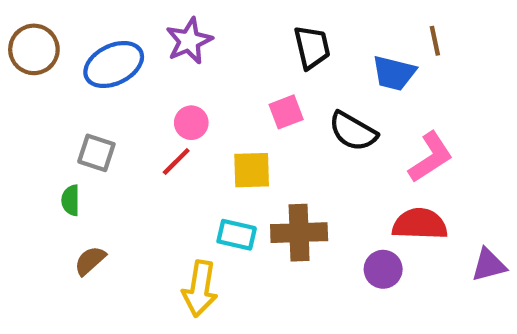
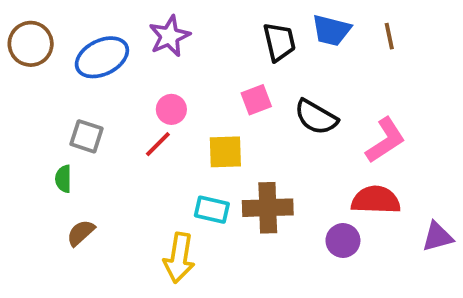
blue trapezoid: (394, 73) -> (331, 30), moved

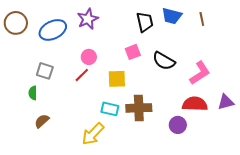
purple triangle: (437, 237) -> (226, 102), moved
yellow arrow: (179, 258) -> (93, 134), turned 35

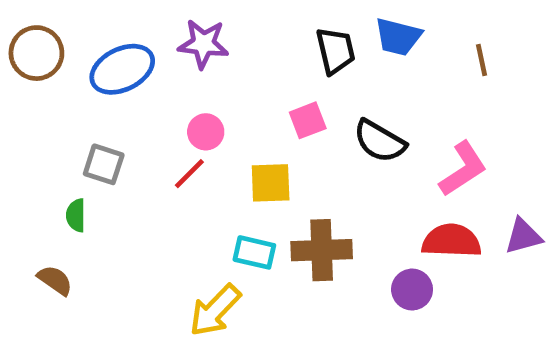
purple star: (88, 19) -> (203, 44), turned 30
brown line: (202, 19) -> (482, 60), moved
brown semicircle: (42, 121) -> (55, 280), moved, turned 77

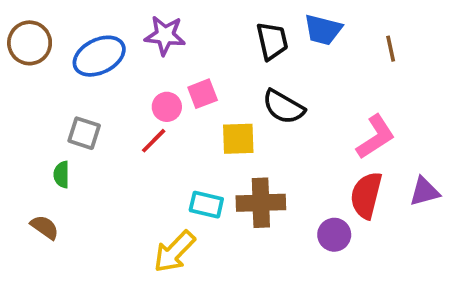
pink square: (308, 120) -> (203, 94), moved
black semicircle: (380, 141) -> (283, 107), moved
yellow square: (271, 183) -> (238, 139), moved
red semicircle: (451, 241) -> (366, 195), turned -78

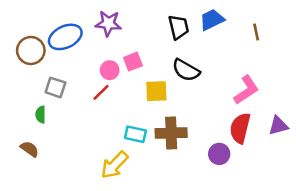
blue trapezoid: (323, 30) -> (212, 20), turned 140
brown circle: (30, 43) -> (31, 50), moved

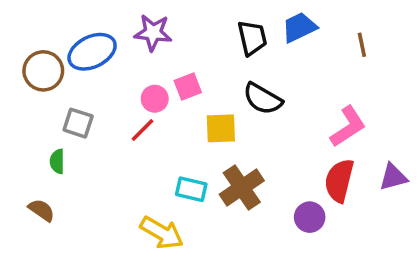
brown cross: (171, 133) -> (242, 188), turned -32
yellow arrow: (115, 165) -> (162, 233), turned -104

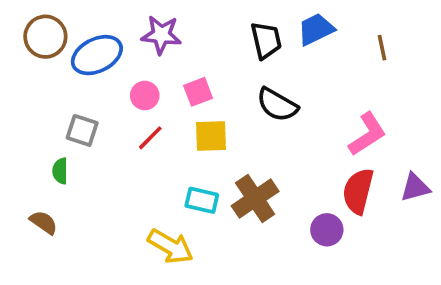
brown circle: (43, 71) -> (45, 37), moved
pink circle: (155, 99) -> (145, 96), moved
yellow square: (221, 128) -> (211, 136), moved

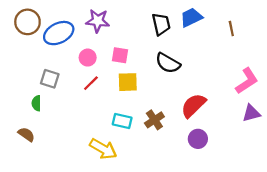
pink square: (198, 92) -> (120, 55), turned 30
pink L-shape: (367, 134) -> (247, 81), moved
red semicircle: (358, 191) -> (193, 105), moved, turned 32
brown cross: (255, 199) -> (154, 120), size x0.7

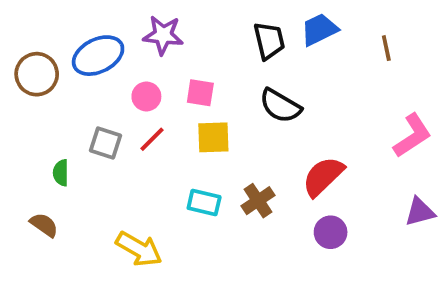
brown circle: (27, 22) -> (37, 74), moved
gray square: (50, 79) -> (105, 143), moved
purple triangle: (251, 113) -> (420, 212), moved
yellow arrow: (103, 149) -> (139, 249), moved

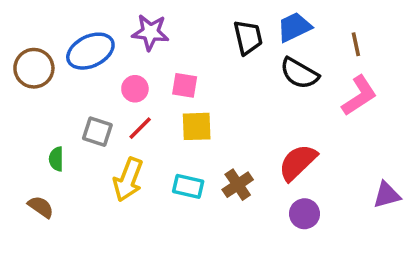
black semicircle: (280, 106) -> (299, 73), moved
pink L-shape: (412, 136) -> (359, 96), moved
yellow arrow: (139, 249) -> (128, 180), moved, turned 81

